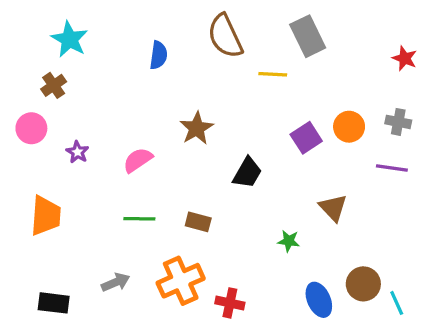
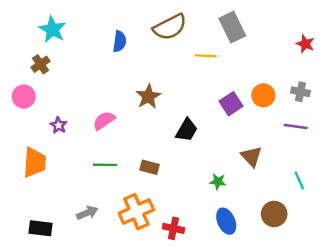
brown semicircle: (225, 36) -> (170, 27), turned -92
purple star: (77, 152) -> (58, 125), moved
blue ellipse: (319, 300) -> (226, 221), moved
cyan line: (397, 303) -> (299, 180), moved

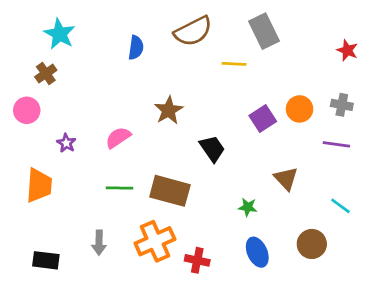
black trapezoid: (187, 130) -> (212, 149), turned -65
brown rectangle: (150, 167) -> (170, 191), size x1.8
cyan line: (299, 180) -> (340, 206), turned -30
gray arrow: (87, 213) -> (99, 243), turned 114

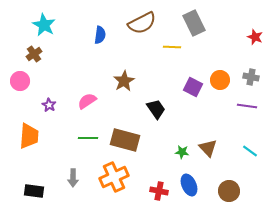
purple square: (263, 118) -> (193, 87), turned -30
brown triangle: (286, 179) -> (208, 148), moved
brown circle: (312, 244) -> (229, 191), moved
red cross: (197, 260) -> (159, 191), moved

